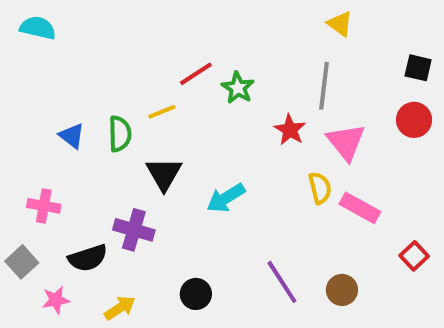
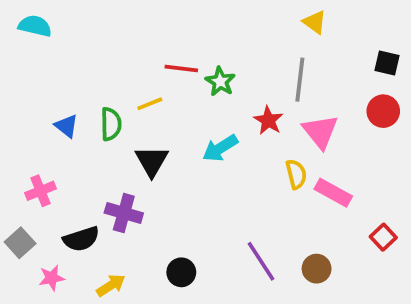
red line: (196, 74) -> (181, 69), turned 40
cyan arrow: (226, 198) -> (220, 148), moved
pink cross: (44, 206) -> (40, 191), turned -32

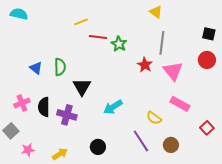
yellow triangle: (315, 22) -> (156, 12), moved
yellow line: (150, 104) -> (81, 22), moved
cyan arrow: (220, 148) -> (113, 107), moved
yellow semicircle: (296, 174) -> (154, 118), moved, turned 140
black semicircle: (81, 239) -> (44, 107), moved, turned 108

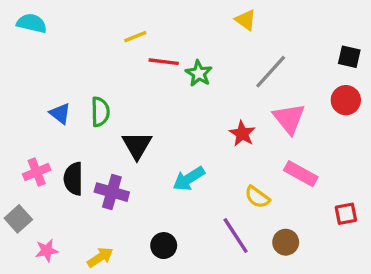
yellow triangle: (156, 12) -> (246, 20), moved
gray line: (162, 43) -> (271, 72), turned 35
red star: (145, 65) -> (242, 134), moved
red square: (207, 128) -> (346, 214), turned 32

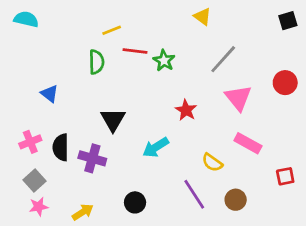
black square: (349, 57) -> (288, 21), moved, turned -30
green semicircle: (100, 112) -> (96, 62), moved
red star: (242, 134) -> (186, 110), moved
gray square: (18, 219) -> (34, 180), moved

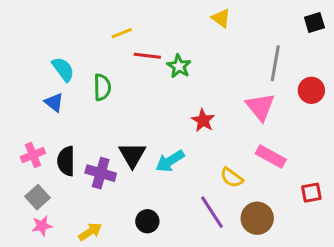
cyan semicircle: (26, 19) -> (63, 69), moved, turned 40
gray line: (223, 59) -> (275, 63), moved, turned -32
green semicircle: (96, 62) -> (102, 87), moved
black triangle: (113, 120) -> (132, 155), moved
brown circle: (236, 200) -> (257, 218), size x1.4

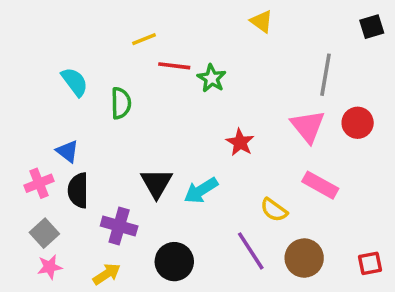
red circle: (311, 90) -> (358, 123), moved
blue triangle: (54, 102) -> (67, 151), moved
purple cross: (101, 173) -> (119, 226), moved
red square: (311, 193) -> (370, 263), moved
black circle: (147, 221) -> (174, 262), size x1.4

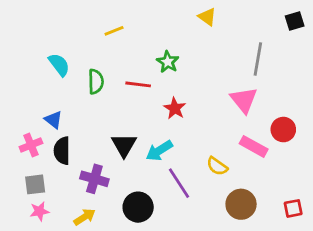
red line: (174, 66) -> (138, 84), moved
red circle: (358, 123) -> (283, 130), moved
red star: (240, 142) -> (175, 108), moved
gray square: (44, 233) -> (35, 184), turned 35
purple line: (251, 251) -> (179, 183), moved

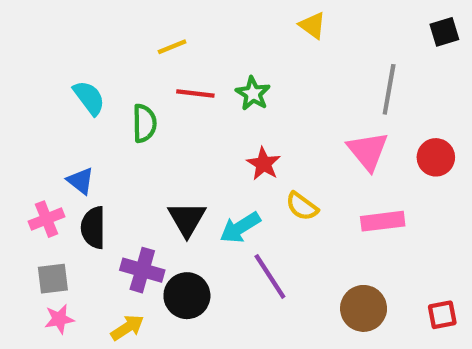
red line: (138, 84) -> (195, 94), moved
red circle: (283, 130) -> (436, 157), moved
pink rectangle: (254, 146) -> (383, 221), turned -36
yellow semicircle: (217, 166) -> (302, 206), moved
black circle: (138, 207) -> (187, 296), moved

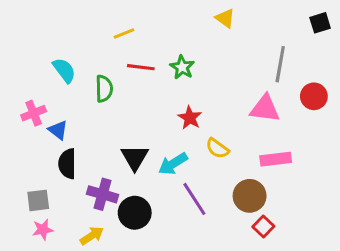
pink triangle: (368, 151) -> (265, 109), turned -44
red circle: (436, 157) -> (314, 96), moved
pink cross: (47, 219) -> (34, 113), moved
brown circle: (364, 308) -> (250, 196), moved
red square: (442, 315) -> (263, 227), moved, turned -35

